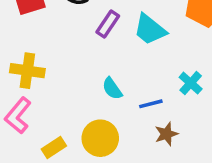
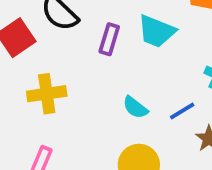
yellow cross: (27, 71) -> (47, 94), moved

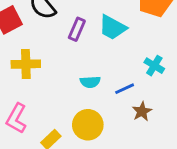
cyan semicircle: (135, 107) -> (90, 82), turned -48

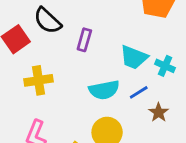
cyan trapezoid: (112, 27) -> (134, 57), moved
cyan semicircle: (90, 82) -> (104, 90), size x1.5

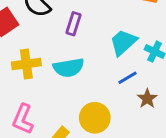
cyan trapezoid: (134, 57) -> (123, 42), turned 116
cyan semicircle: (104, 90) -> (69, 68), moved

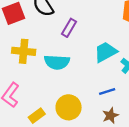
blue line: (127, 78) -> (107, 91), moved
brown star: (147, 99) -> (110, 116), moved

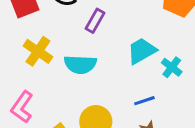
yellow cross: (24, 51) -> (38, 51), turned 30

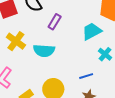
cyan trapezoid: (142, 51) -> (92, 31), moved

